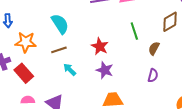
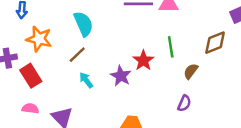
red star: (100, 46) -> (143, 60), moved
brown line: (59, 50) -> (77, 55), turned -35
purple star: (105, 70) -> (121, 76), moved

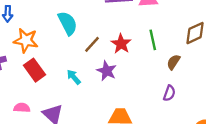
brown line: (77, 55) -> (92, 44), moved
red star: (143, 60) -> (121, 44), moved
red rectangle: (31, 76) -> (35, 70), moved

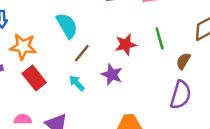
brown line: (92, 44) -> (82, 53), moved
red star: (121, 44) -> (126, 45), turned 30
purple semicircle: (169, 93) -> (181, 95), size x1.6

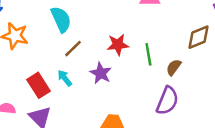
green line: (160, 38) -> (148, 54), moved
red rectangle: (34, 78) -> (39, 85), moved

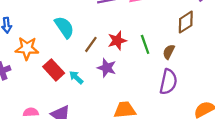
brown line: (73, 49) -> (91, 44), moved
red rectangle: (39, 85) -> (54, 70), moved

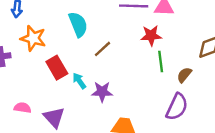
red star: (117, 41) -> (151, 36), moved
purple star: (107, 68) -> (102, 92), moved, turned -30

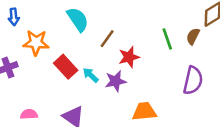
red star: (151, 36) -> (129, 57), moved
brown semicircle: (184, 75) -> (193, 36), moved
pink semicircle: (23, 108) -> (29, 114), moved

